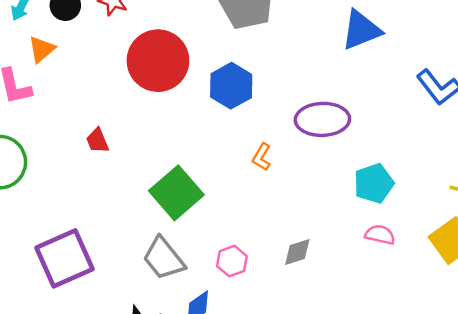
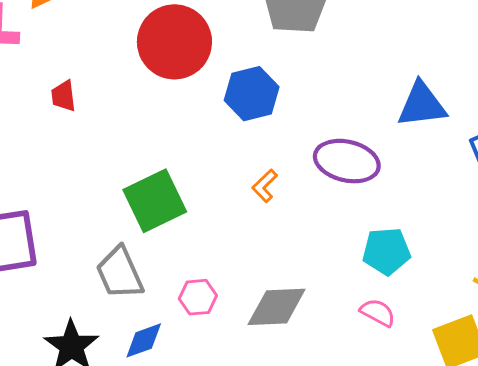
blue triangle: (361, 30) -> (422, 105), moved
red trapezoid: (97, 141) -> (63, 96), moved
gray diamond: (297, 252) -> (277, 307), size x1.6

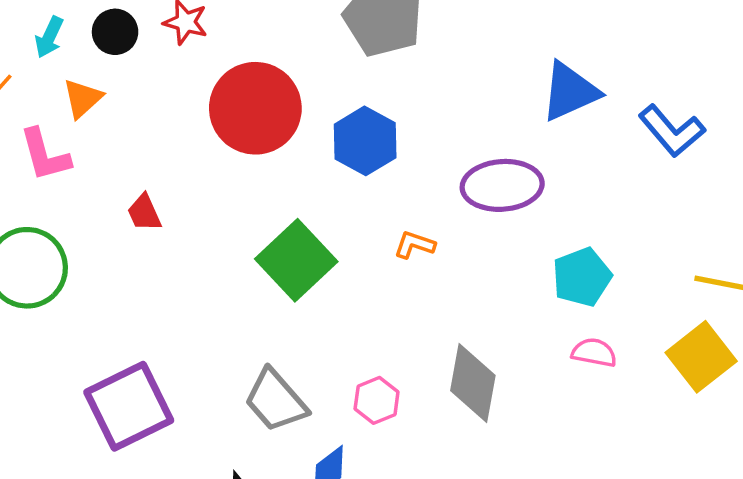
orange L-shape: (265, 186) -> (414, 245), turned 80
green square: (155, 201) -> (296, 260), moved
gray diamond: (277, 307) -> (473, 383), turned -60

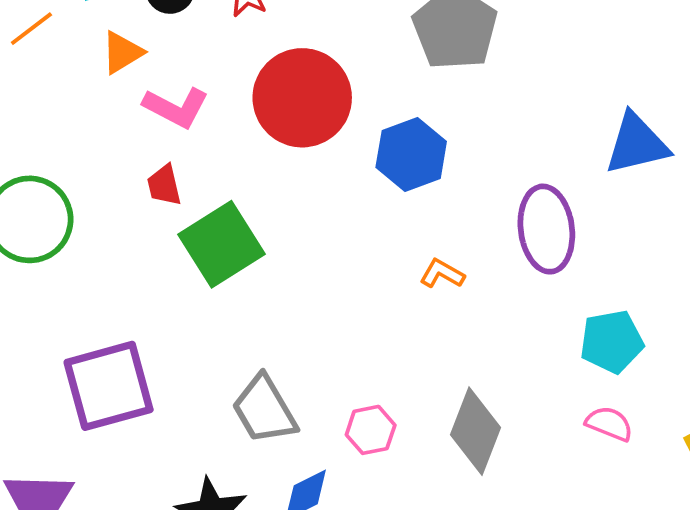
pink L-shape: (45, 155) -> (176, 107), moved, turned -58
purple ellipse: (502, 185) -> (546, 229), turned 76
green square: (296, 260) -> (222, 244), moved

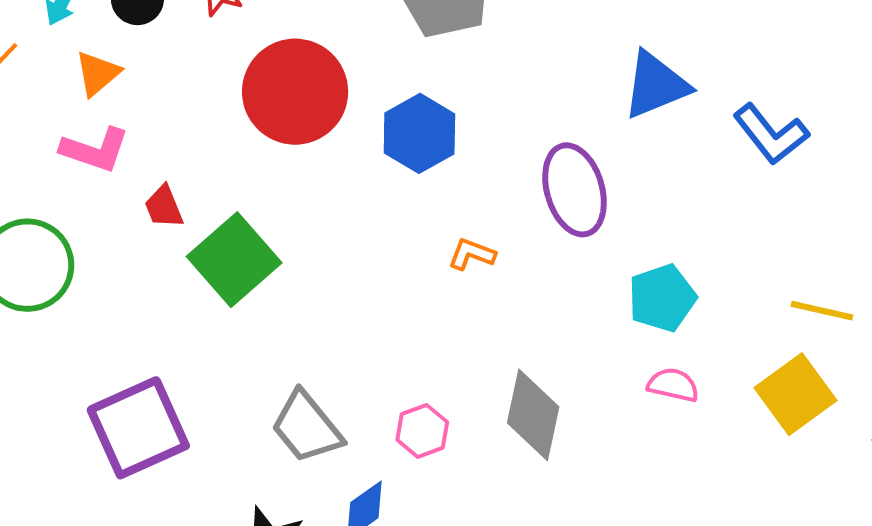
pink L-shape: (176, 107) -> (95, 150), moved

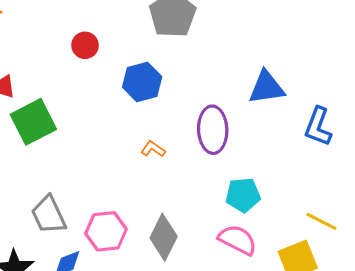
red circle: (295, 92) -> (85, 45), size x0.5
blue L-shape: (771, 134) -> (318, 127), turned 45
pink semicircle: (673, 385) -> (238, 240), size x1.5
pink hexagon: (422, 431) -> (106, 231), size x1.5

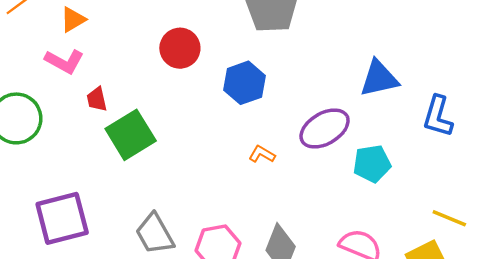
red circle: (85, 45) -> (180, 48), size x1.4
purple ellipse: (213, 130) -> (325, 128), turned 66
cyan pentagon: (243, 195) -> (372, 164), moved

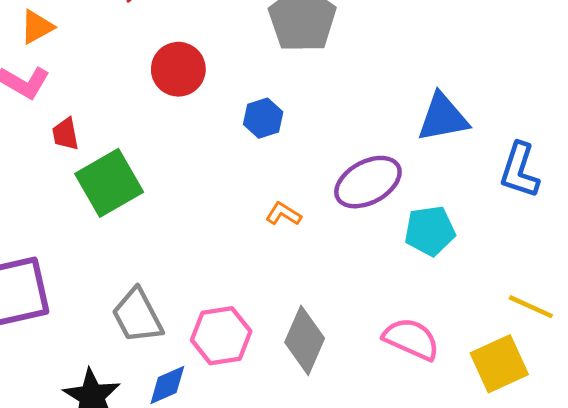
blue hexagon: (244, 83) -> (263, 118), size x0.7

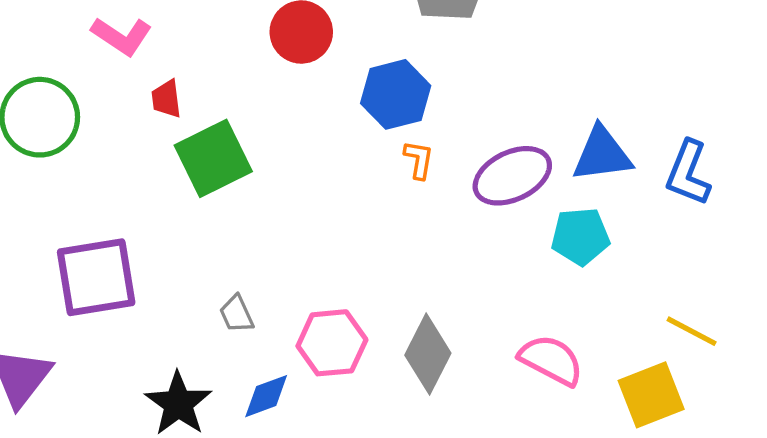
blue hexagon: (263, 118) -> (396, 94), size x1.5
blue triangle: (443, 118) -> (602, 154), moved
orange L-shape: (283, 214) -> (419, 160), moved, turned 64
gray trapezoid: (137, 316) -> (237, 314), size x0.6

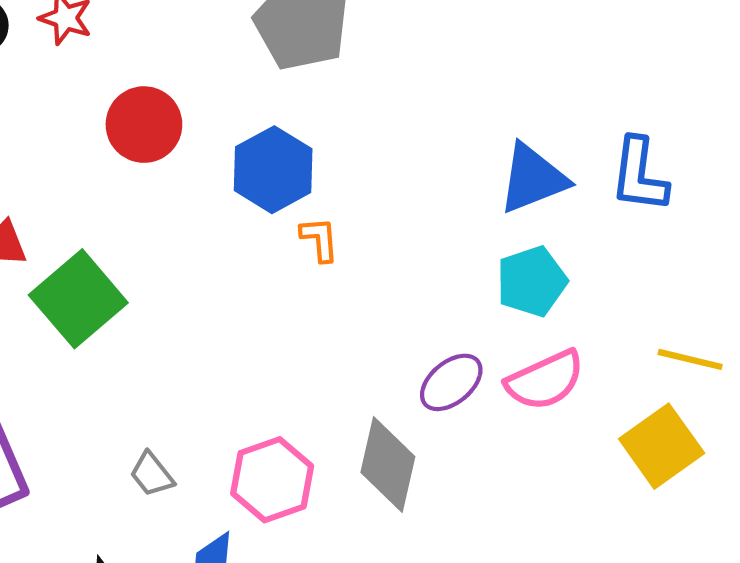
purple ellipse: (512, 176) -> (451, 382), moved, size x0.7
pink semicircle: (551, 360) -> (545, 380), moved, turned 142

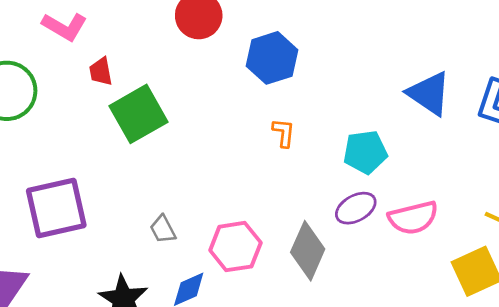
blue triangle: (533, 179) -> (429, 94), turned 45
orange L-shape: (319, 239) -> (284, 133), moved
cyan pentagon: (532, 281) -> (365, 152), moved

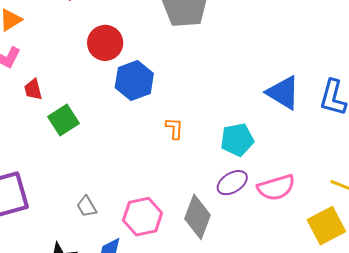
blue hexagon: (272, 58) -> (134, 81), moved
green square: (139, 114) -> (64, 120), size x0.7

